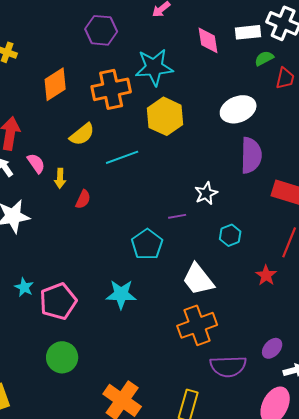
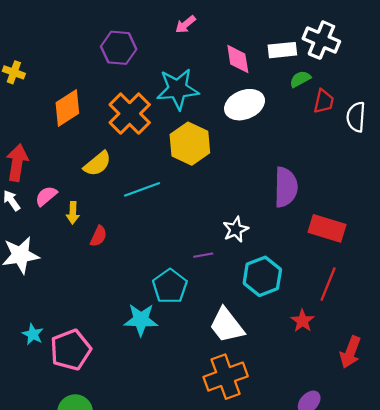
orange cross: (111, 89) -> (130, 114), turned -33
white ellipse: (238, 109) -> (245, 105), moved
pink semicircle: (36, 163) -> (46, 196), turned -95
cyan hexagon: (230, 235) -> (262, 276), size x1.6
cyan star: (121, 294) -> (141, 320), moved

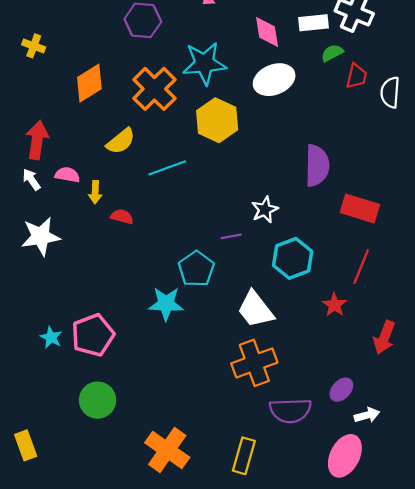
pink semicircle: (46, 196) -> (67, 175), turned 50
red semicircle: (99, 236) -> (122, 217), turned -100
cyan star: (33, 334) -> (51, 337), moved

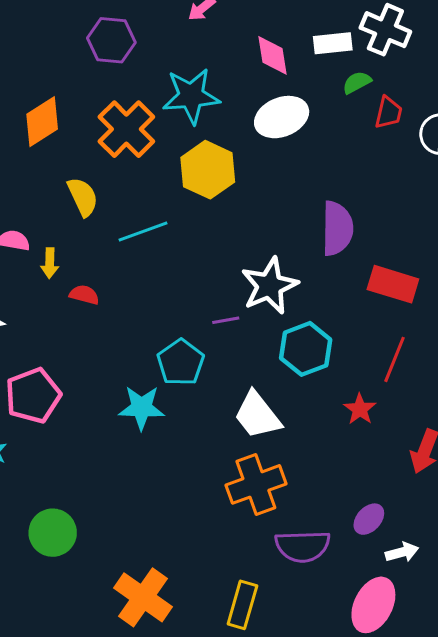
yellow semicircle: (121, 141) -> (83, 197), turned -76
white star: (265, 210) -> (269, 286), size x1.6
pink pentagon: (93, 335) -> (33, 396), moved

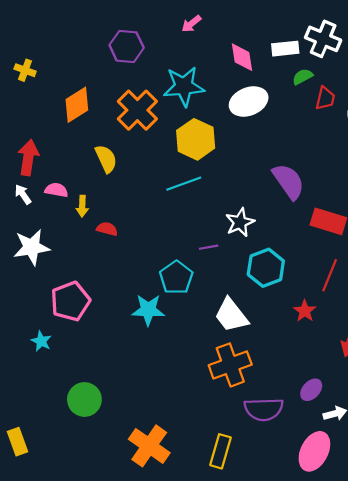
purple semicircle: (337, 228) -> (289, 181), turned -36
cyan line: (143, 231) -> (184, 184), moved
white star: (269, 286) -> (240, 222), size x0.7

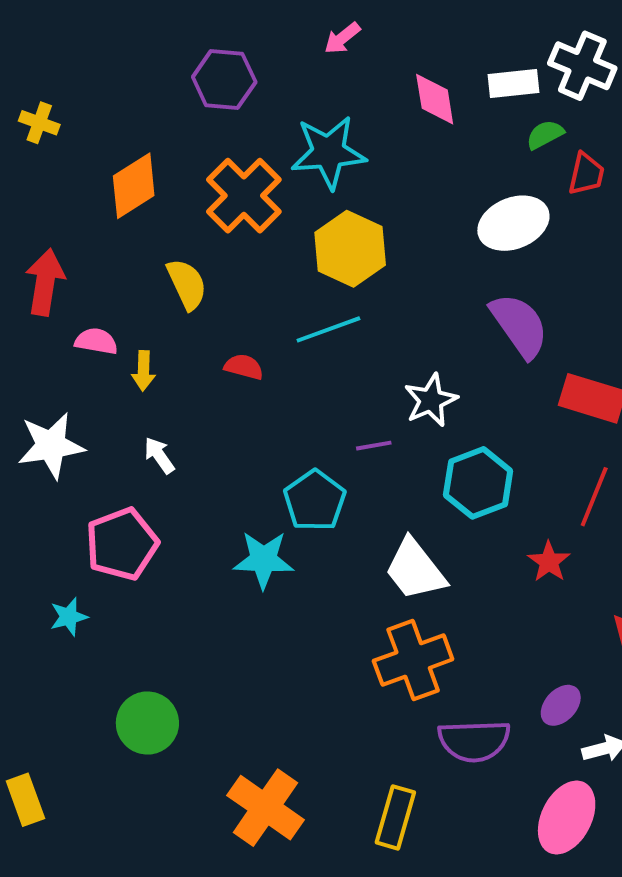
white ellipse: (249, 101) -> (513, 223), moved
white arrow: (23, 194) -> (159, 455), moved
red semicircle: (107, 229) -> (244, 367), moved
cyan star: (41, 341) -> (69, 617), turned 30

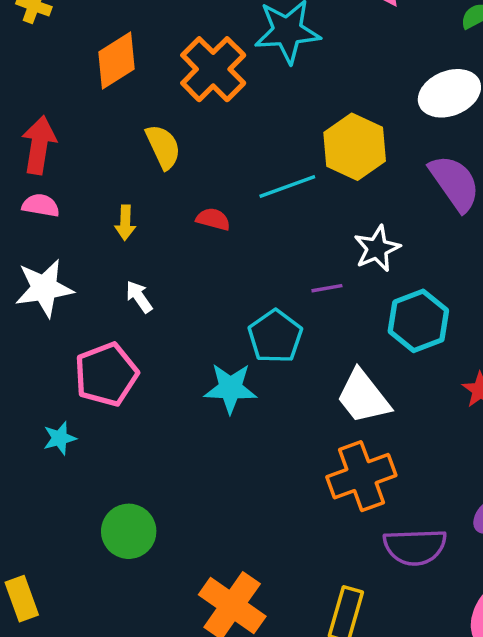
yellow hexagon: (350, 249) -> (355, 147), moved
pink semicircle: (96, 341) -> (41, 205), moved

